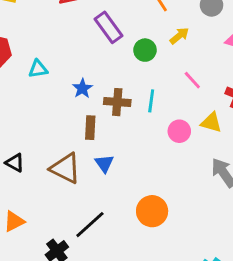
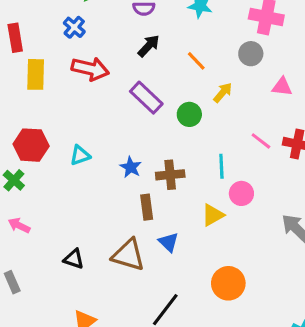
pink line: (192, 80) -> (261, 141), moved
cyan line: (151, 101) -> (221, 166), moved
yellow triangle: (211, 122) -> (213, 215), moved, turned -35

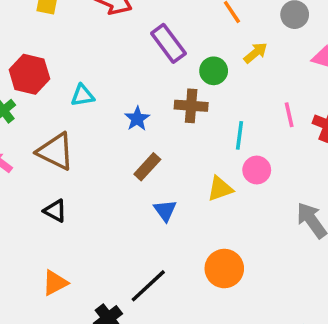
pink line: (261, 141) -> (289, 115), turned 30
brown cross: (170, 175) -> (191, 106), moved
brown rectangle: (147, 207) -> (147, 167), turned 40
brown triangle: (128, 255) -> (56, 151), moved

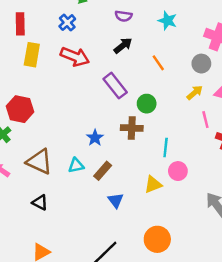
yellow arrow: (256, 53) -> (195, 92), moved
cyan triangle: (83, 95) -> (76, 165), moved
pink line: (289, 115) -> (205, 120), moved

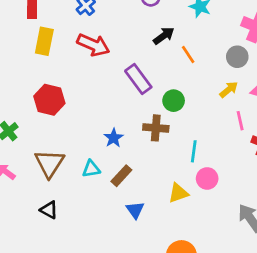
black arrow: (123, 46) -> (164, 36), moved
red hexagon: (20, 109) -> (49, 100), moved
brown triangle: (39, 162) -> (49, 163), turned 36

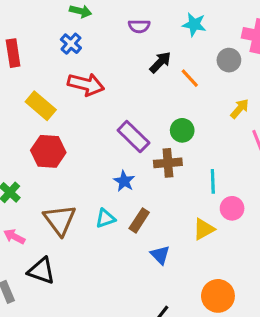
yellow rectangle: (44, 41) -> (41, 106), moved, turned -52
gray circle: (237, 57) -> (229, 60), moved
purple rectangle: (138, 79) -> (133, 136), moved
black triangle: (49, 210) -> (41, 271), moved, size x1.4

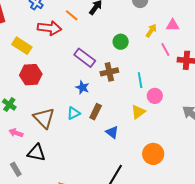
orange line: (190, 78) -> (72, 15), moved
green circle: (182, 130) -> (121, 42), moved

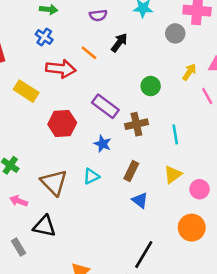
red hexagon: (31, 75) -> (62, 124), moved
pink circle: (155, 96) -> (199, 189), moved
brown rectangle: (96, 112) -> (131, 171), moved

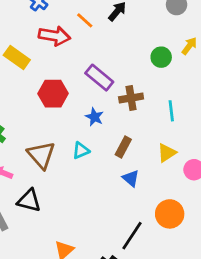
green circle: (151, 86) -> (161, 57), moved
orange circle: (192, 228) -> (170, 214), moved

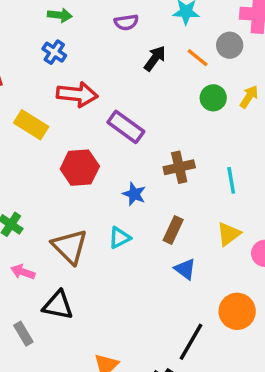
orange line: (85, 20) -> (198, 58), moved
green circle: (161, 57) -> (213, 98), moved
purple rectangle: (99, 78) -> (126, 127), moved

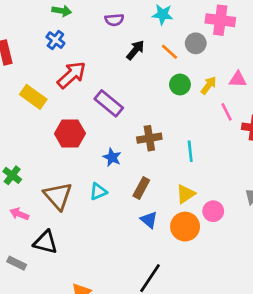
red arrow: (77, 94) -> (72, 75), turned -52
orange circle: (237, 311) -> (185, 227), moved
gray rectangle: (23, 334) -> (17, 263), turned -36

